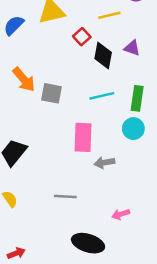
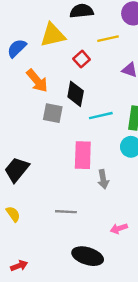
black diamond: (103, 56) -> (76, 94), moved
orange arrow: (24, 79) -> (37, 81), moved
gray arrow: (104, 163) -> (103, 179), turned -90

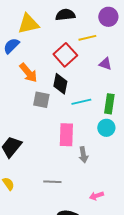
yellow triangle: (53, 35) -> (28, 24), moved
red square: (82, 59) -> (65, 55), size x1.6

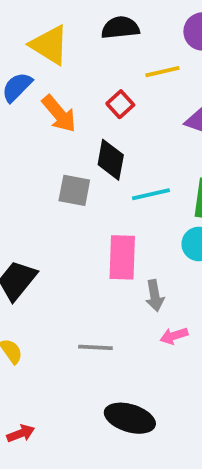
yellow triangle: (28, 24) -> (49, 45), turned 45
red square: (65, 55) -> (120, 104), size x0.6
orange arrow: (28, 73) -> (59, 114), moved
pink arrow: (96, 196) -> (174, 336), moved

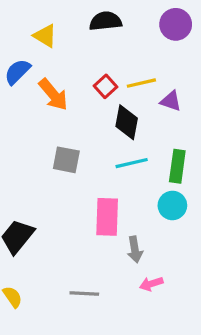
yellow triangle: (49, 45) -> (45, 36), size x0.7
yellow line: (162, 72) -> (141, 83), moved
black diamond: (111, 160) -> (127, 122), moved

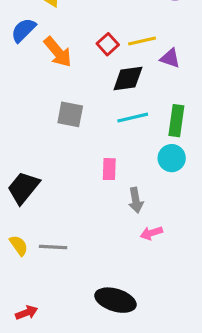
black diamond: (127, 122) -> (128, 78), turned 72
pink rectangle: (107, 217) -> (109, 169), size x0.6
gray line: (84, 294) -> (53, 247), moved

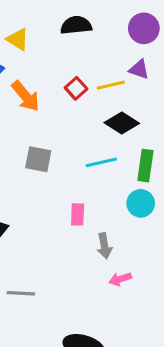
purple triangle: (170, 58) -> (139, 69), moved
black diamond: (128, 78) -> (122, 123), moved, turned 40

